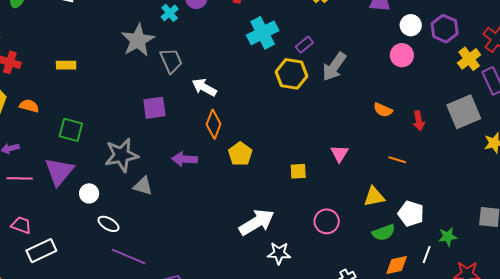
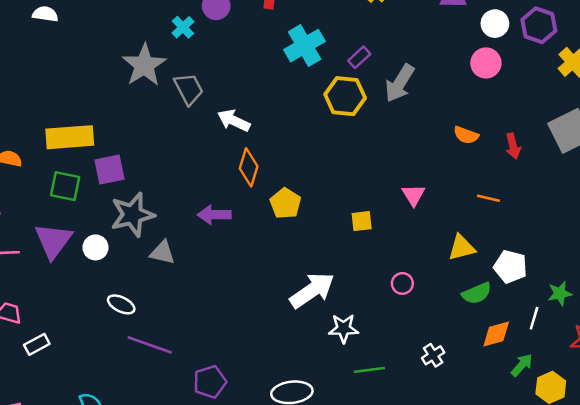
yellow rectangle: (66, 65) -> (70, 137), moved, size x1.8
purple square: (154, 108) -> (109, 170), moved
white circle: (89, 193) -> (95, 247), moved
pink circle: (327, 221) -> (402, 283), size x0.7
white rectangle: (41, 251) -> (37, 344), size x0.7

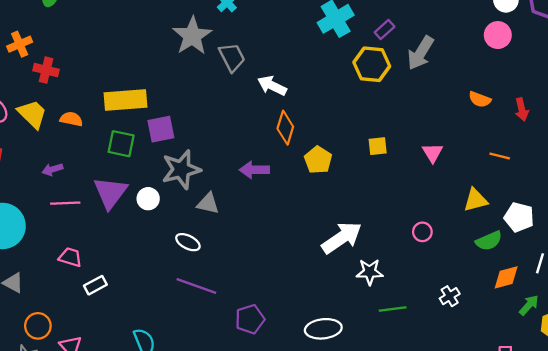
yellow square: (362, 221) -> (378, 146), moved
white ellipse: (121, 304) -> (188, 242), moved

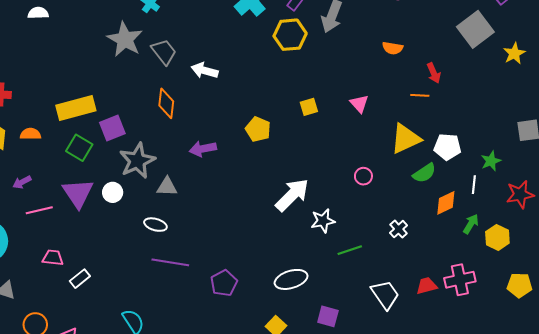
red arrow: (522, 109) -> (434, 73), moved
orange diamond: (285, 128) -> (166, 103), moved
green square: (121, 144) -> (79, 148), turned 30
yellow triangle: (476, 200) -> (406, 139), size x1.4

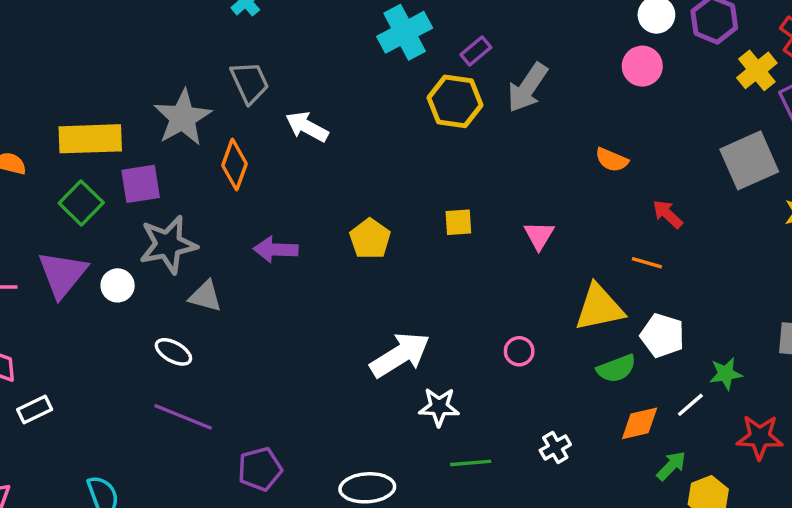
gray star: (125, 39) -> (183, 118), moved
red arrow: (434, 73) -> (668, 214), turned 144
orange line: (420, 95) -> (647, 263), moved
white line: (474, 185) -> (690, 405), turned 30

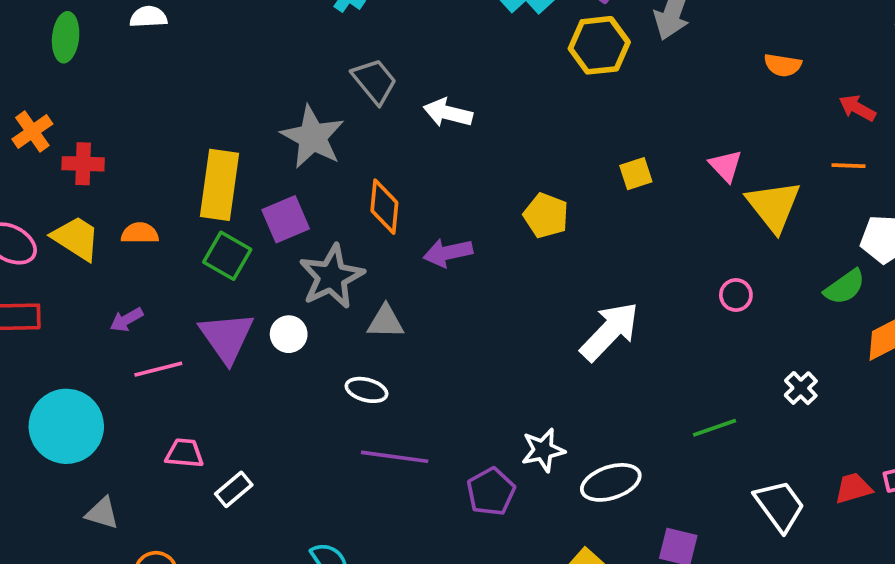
yellow rectangle: (90, 139) -> (220, 185), turned -66
orange diamond: (234, 165) -> (384, 207), moved
yellow triangle: (599, 308) -> (773, 206), moved, turned -42
white star: (439, 407) -> (543, 450), moved

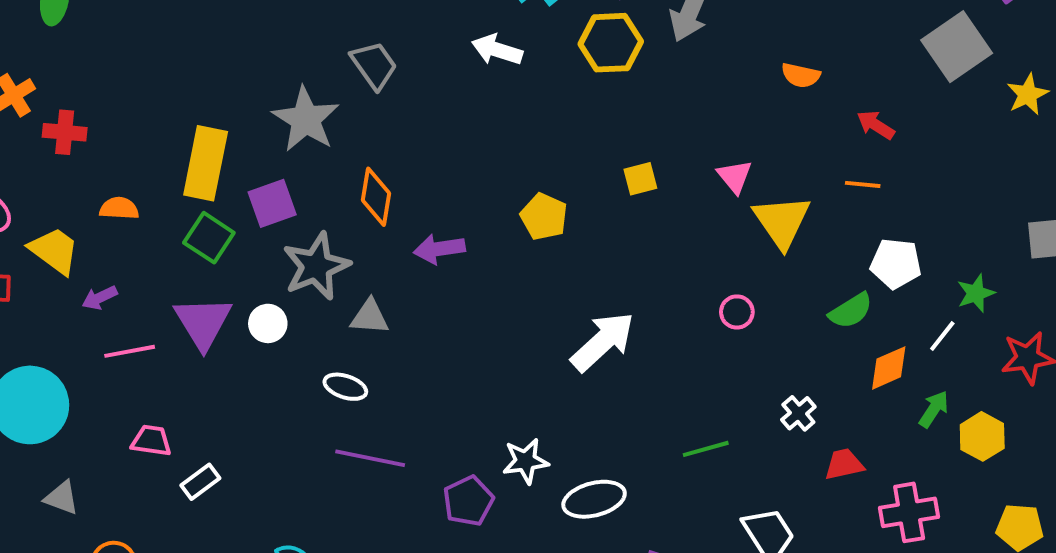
white arrow: (448, 113) -> (497, 50), moved
yellow trapezoid: (76, 238) -> (54, 251), moved
red trapezoid: (853, 488) -> (844, 464), moved

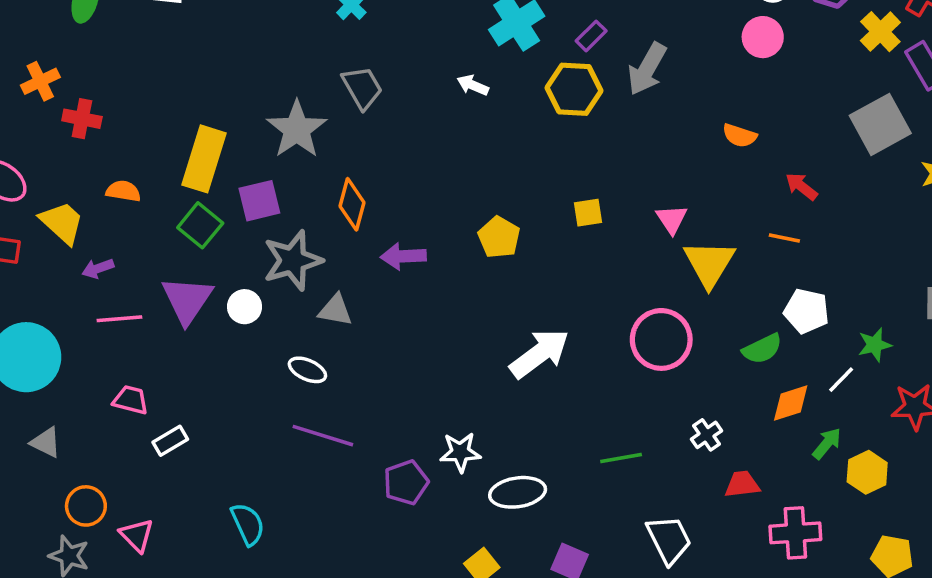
white arrow: (497, 50) -> (473, 85), size x0.7
pink circle: (737, 312) -> (661, 339), size x2.0

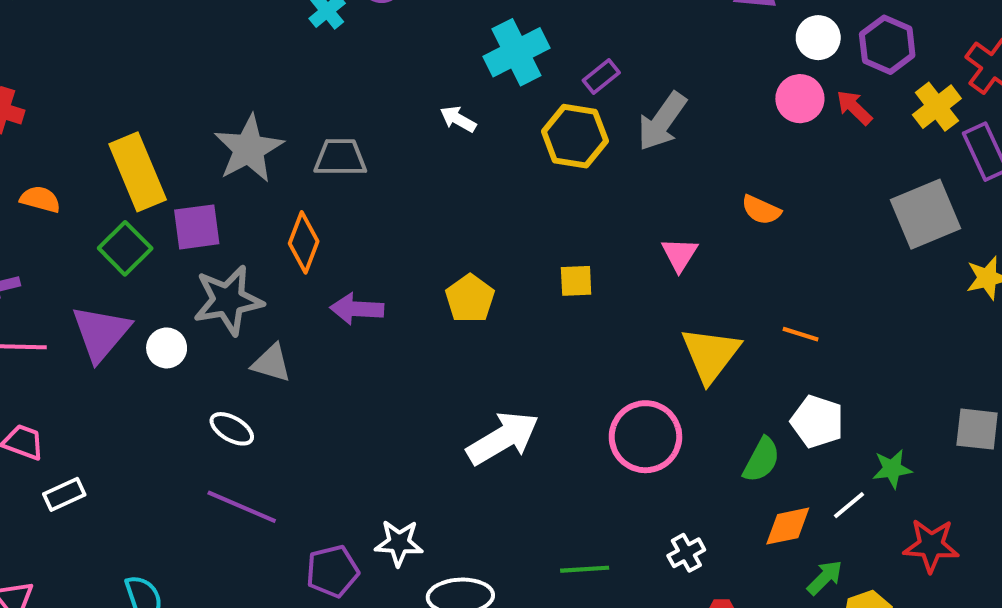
gray trapezoid: (362, 88) -> (340, 158), moved, turned -66
yellow rectangle: (204, 159) -> (138, 172), turned -46
red arrow: (801, 186) -> (854, 108), moved
pink triangle: (672, 219) -> (679, 254), moved
green semicircle: (762, 349) -> (761, 460), turned -42

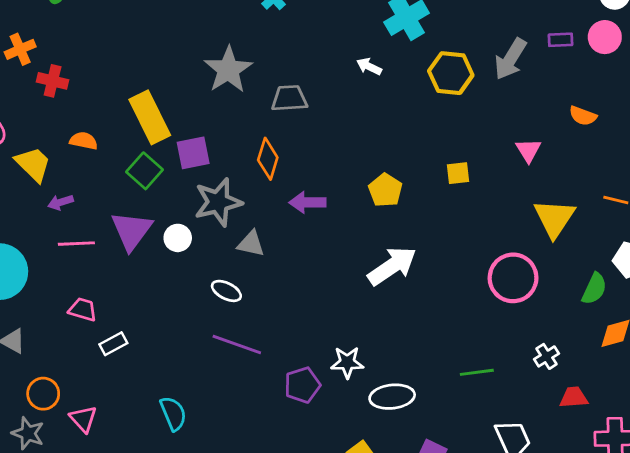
purple rectangle: (601, 76) -> (561, 40), moved, turned 40
gray star: (249, 149) -> (228, 70), moved
white arrow: (503, 438) -> (392, 266), moved

